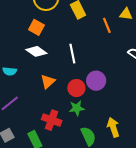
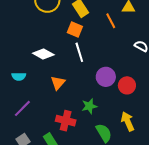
orange square: (36, 27) -> (75, 29), moved
red circle: (76, 88) -> (127, 85), moved

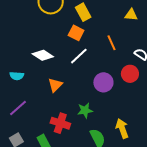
orange line: (111, 21) -> (112, 43), moved
white line: (79, 52) -> (79, 56), turned 60
red circle: (127, 85) -> (130, 74), moved

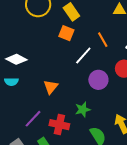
white diamond: (43, 55) -> (16, 59), moved
white line: (79, 56) -> (83, 55), moved
purple line: (18, 108) -> (33, 119), moved

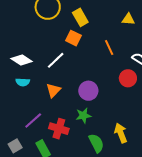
white line: (83, 55) -> (56, 60), moved
purple circle: (98, 80) -> (88, 91), moved
cyan semicircle: (11, 82) -> (23, 82), moved

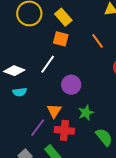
orange triangle: (53, 90) -> (54, 111), moved
purple circle: (88, 91) -> (71, 85), moved

